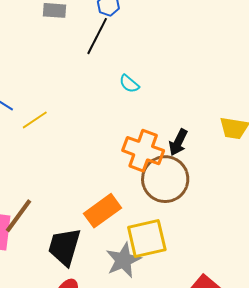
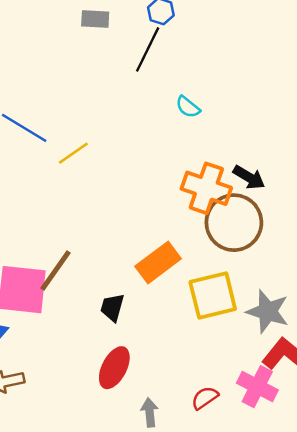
black arrow: (178, 142) -> (249, 177), turned -84
black trapezoid: (64, 247) -> (112, 307), size x0.6
gray star: (123, 260) -> (268, 311), moved, turned -30

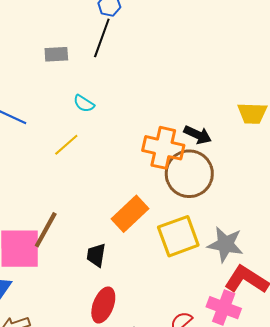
gray rectangle: (95, 19) -> (56, 54), moved
cyan semicircle: (188, 107) -> (84, 104), moved
yellow line: (73, 153) -> (66, 145), moved

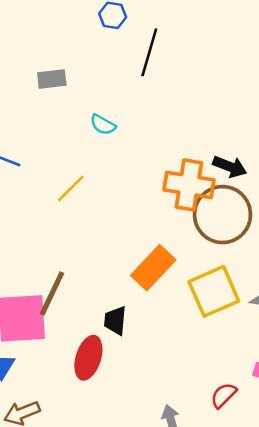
black line: (102, 38) -> (149, 52), moved
cyan semicircle: (84, 104) -> (103, 125), moved
red ellipse: (103, 305) -> (88, 358), moved

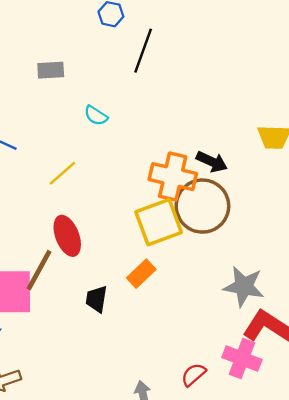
orange rectangle: (153, 268) -> (141, 274), moved, size x0.7
yellow square: (214, 291) -> (159, 222), moved
red ellipse: (88, 358) -> (67, 236), moved, turned -42

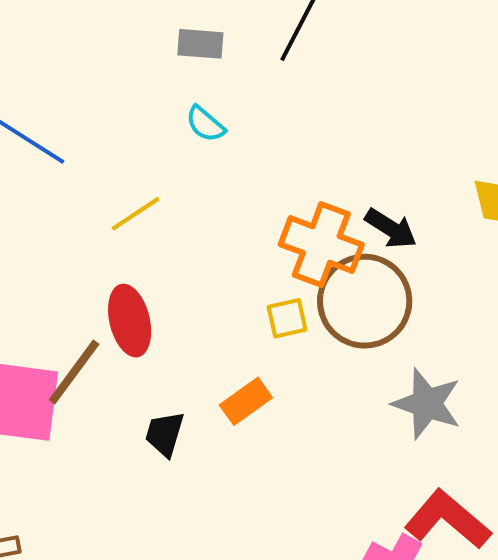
gray rectangle: (51, 70) -> (200, 44), moved
yellow square: (159, 222) -> (287, 318), size x0.5
gray star: (244, 286) -> (427, 404), moved

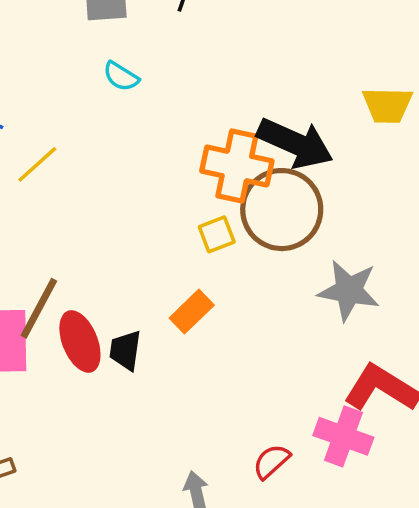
yellow line: (136, 214) -> (37, 164), moved
black arrow: (391, 228) -> (295, 143), size x1.6
red ellipse: (130, 321) -> (80, 341), moved

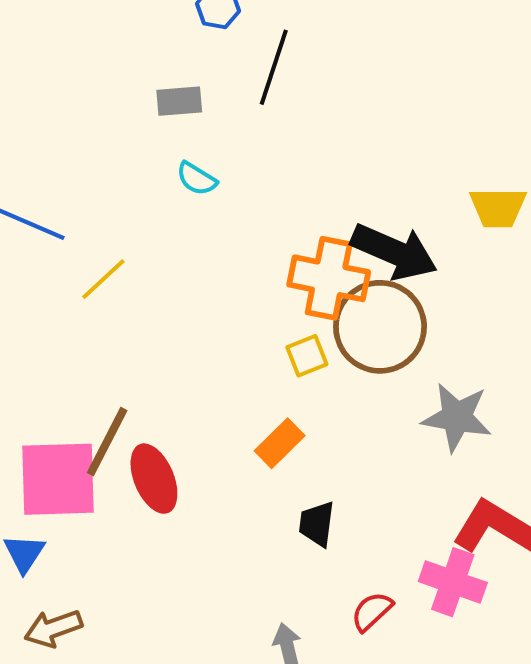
black trapezoid: (125, 350) -> (317, 524), moved

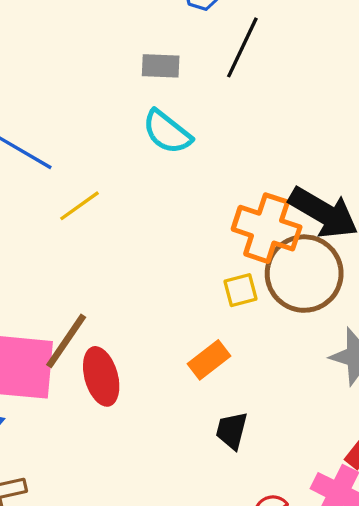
cyan semicircle: (197, 179) -> (167, 132), size x1.5

